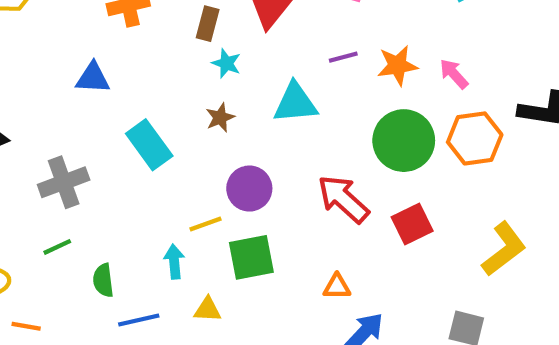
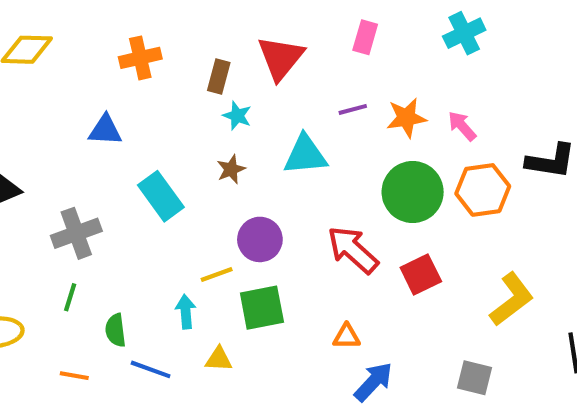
green line: (57, 247) -> (70, 297), turned -48
blue line: (139, 320) -> (151, 369), turned 33
orange line: (26, 326) -> (74, 376), moved

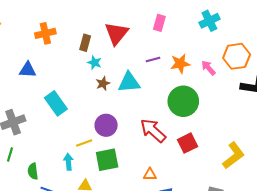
brown star: (231, 169) -> (103, 83), moved
orange hexagon: (483, 190) -> (237, 56), moved

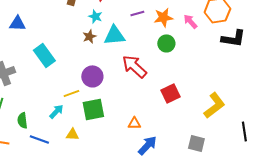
cyan star: (95, 63) -> (95, 16), moved
green circle: (183, 101) -> (166, 43), moved, size x0.6
red arrow: (153, 130) -> (134, 66), moved
cyan arrow: (68, 162) -> (56, 111), turned 49

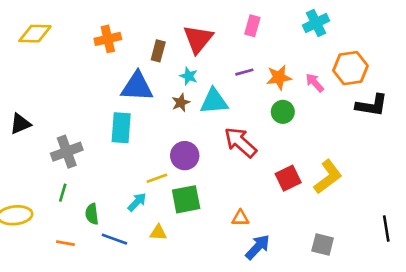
blue triangle: (17, 23) -> (137, 87), moved, size x1.5
cyan rectangle: (44, 55) -> (121, 128), turned 40
yellow L-shape: (214, 105) -> (328, 177), moved

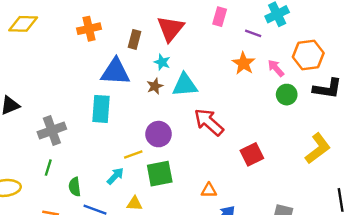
purple line: (244, 72) -> (253, 33), moved, turned 35
orange star: (279, 77) -> (244, 63), turned -30
green circle: (283, 112) -> (287, 95), moved
yellow L-shape: (328, 177) -> (318, 148), moved

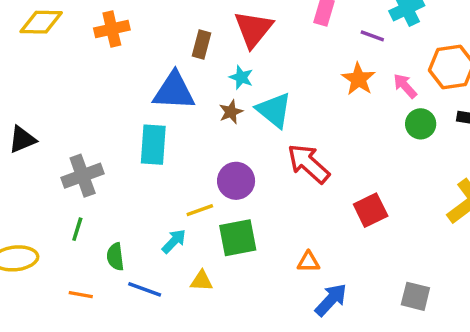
orange cross: (89, 29) -> (112, 29), moved
cyan triangle: (185, 85) -> (274, 110), turned 44

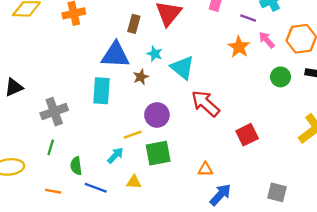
cyan star: (241, 77) -> (155, 54), moved
pink arrow: (405, 86) -> (267, 40), moved
brown star: (231, 112) -> (141, 77), moved

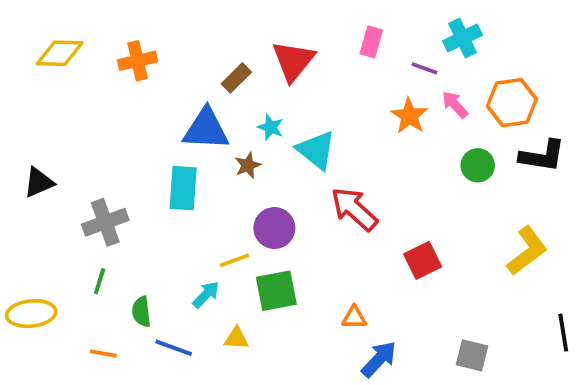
brown rectangle: (134, 24) -> (236, 78), turned 30

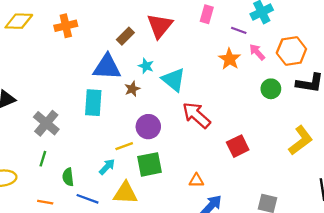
gray cross: (105, 222) -> (46, 123), turned -30
yellow triangle: (236, 338) -> (125, 193), size x1.6

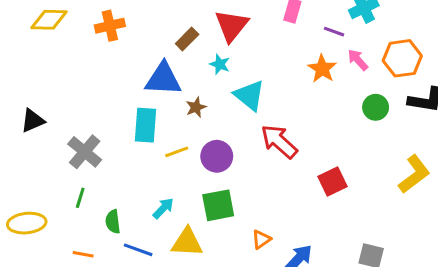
cyan star: (146, 66) -> (220, 64), moved
yellow line: (124, 146) -> (177, 152), moved
orange triangle: (196, 180) -> (261, 239), moved, turned -35

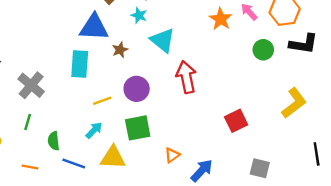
red arrow: (279, 141) -> (186, 77), turned 36
yellow line: (177, 152) -> (102, 101), moved
red square: (333, 182) -> (236, 121), moved

